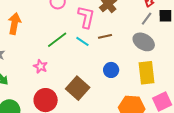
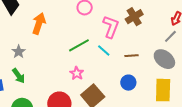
brown line: (105, 36) -> (132, 56), moved
pink star: (40, 66) -> (77, 73), moved

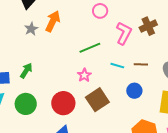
cyan line: (104, 50) -> (117, 66), moved, turned -32
gray star: (19, 52) -> (31, 29), moved
green arrow: (19, 76) -> (26, 71), turned -119

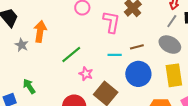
green line: (90, 48) -> (71, 54), moved
green arrow: (26, 71) -> (29, 86), turned -49
blue circle: (134, 91) -> (138, 74), size x1.6

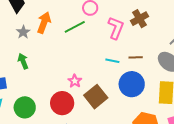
green line: (71, 54) -> (75, 27), moved
pink star: (86, 74) -> (75, 81), moved
green arrow: (29, 86) -> (23, 61), moved

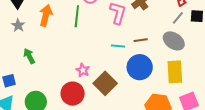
green line: (75, 27) -> (77, 16), turned -50
gray star: (23, 32) -> (18, 25), moved

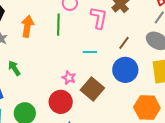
brown line: (141, 40) -> (124, 43), turned -40
cyan line: (118, 46) -> (90, 52), moved

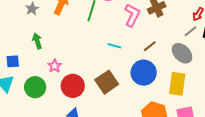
pink star: (69, 78) -> (55, 66), moved

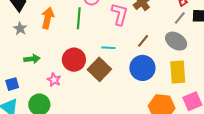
green arrow: (37, 41) -> (32, 59), turned 112
brown square: (107, 82) -> (99, 69), moved
red circle: (73, 86) -> (74, 60), moved

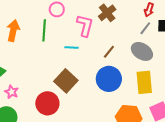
cyan line: (108, 48) -> (72, 47), moved
red circle: (74, 60) -> (47, 103), moved
pink star: (54, 80) -> (12, 92), moved

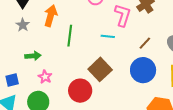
green line: (44, 30) -> (70, 36), moved

